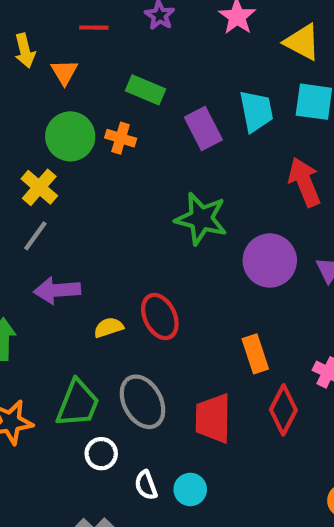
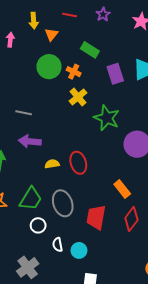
yellow cross: (39, 187) -> (78, 97), moved
gray line: (35, 236) -> (24, 113), turned 56
orange rectangle: (255, 354) -> (122, 189), turned -30

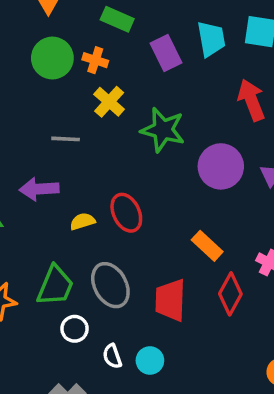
gray line: (24, 113) -> (66, 139), moved

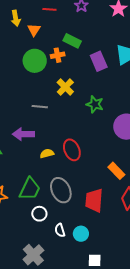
orange cross: (95, 60) -> (58, 55), moved, turned -32
green star: (163, 130) -> (95, 104), size x0.7

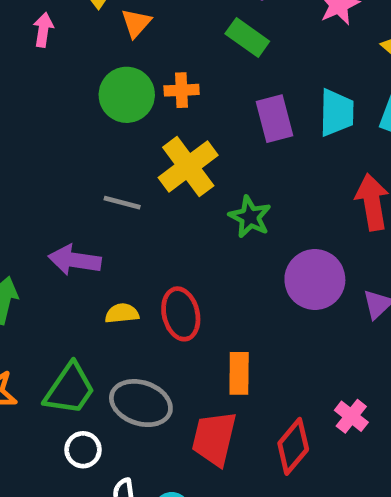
green rectangle: (72, 41) -> (247, 37), moved
yellow cross: (65, 87) -> (188, 166), size x1.4
orange rectangle: (116, 171) -> (239, 373), moved, turned 36
gray ellipse: (61, 190) -> (141, 403), turned -55

